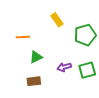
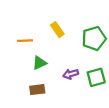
yellow rectangle: (57, 20) -> (57, 30), moved

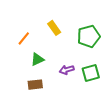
orange line: (25, 41) -> (24, 38), turned -48

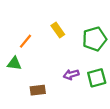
green triangle: (37, 59) -> (14, 63), moved, turned 32

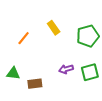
green triangle: (14, 63) -> (13, 73), moved

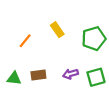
brown rectangle: (35, 84) -> (38, 75), moved

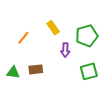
purple arrow: (71, 74) -> (65, 50), moved, turned -72

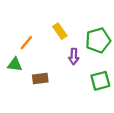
green triangle: (13, 72) -> (15, 65), moved

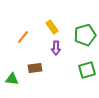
purple arrow: (74, 56) -> (56, 48), moved
green triangle: (15, 65) -> (12, 79), moved

